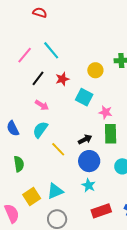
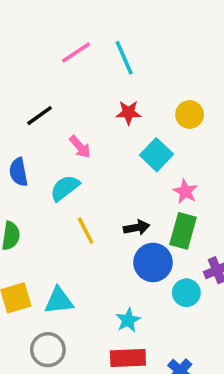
black line: (38, 78) -> (40, 116), moved
blue circle: (89, 161) -> (153, 262), moved
cyan star: (89, 185) -> (128, 320), moved

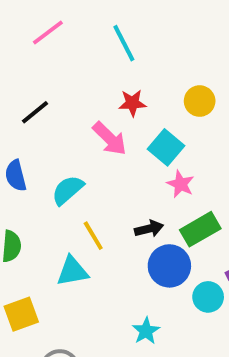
pink line: (76, 52) -> (48, 33), moved
pink arrow: (80, 147) -> (110, 138), moved, size x1.4
pink star: (185, 191) -> (181, 184), moved
green rectangle: (183, 231) -> (200, 229), turned 48
cyan triangle: (59, 301) -> (72, 271), moved

